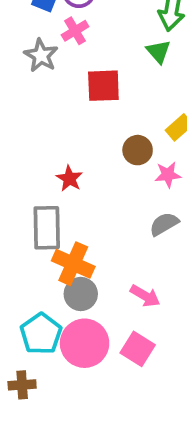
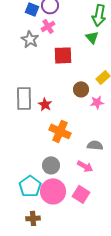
gray semicircle: (164, 224) -> (95, 145), moved, turned 35
gray rectangle: (47, 228) -> (24, 98), moved
orange cross: (73, 264) -> (60, 131), moved
brown cross: (22, 385) -> (33, 218), moved

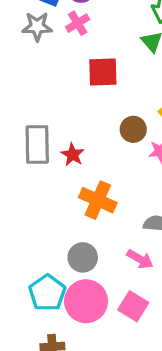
gray star: (30, 39) -> (37, 27), moved, turned -30

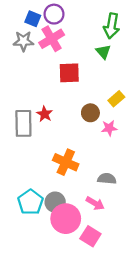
pink cross: (78, 23) -> (52, 39), size x1.5
red star: (73, 155) -> (45, 114), moved
cyan pentagon: (47, 293) -> (30, 202), moved
pink circle: (86, 301) -> (66, 219), moved

